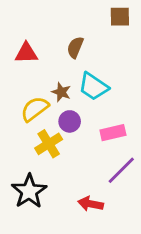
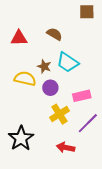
brown semicircle: (75, 47) -> (54, 34), turned 98
yellow semicircle: (35, 109) -> (25, 79), turned 50
yellow cross: (49, 144) -> (59, 114), moved

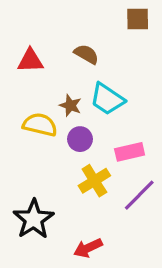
red arrow: (66, 147) -> (88, 248), moved, turned -36

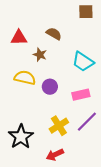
cyan trapezoid: (107, 99) -> (83, 62), moved
brown star: (70, 105) -> (40, 55), moved
yellow cross: (94, 181) -> (59, 126), moved

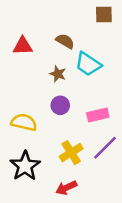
brown star: (40, 55) -> (58, 74), moved
cyan trapezoid: (83, 62) -> (88, 64), moved
yellow semicircle: (25, 78) -> (24, 122), moved

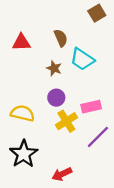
brown square: (104, 14) -> (97, 13), turned -30
brown semicircle: (65, 41) -> (61, 38), turned 36
yellow cross: (71, 153) -> (66, 121), moved

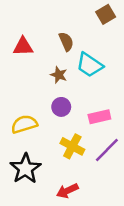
yellow semicircle: (23, 113) -> (24, 124), turned -30
yellow cross: (66, 121) -> (72, 146), moved, turned -30

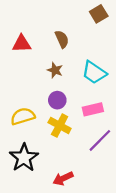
cyan trapezoid: (90, 65) -> (94, 73), moved
yellow cross: (72, 146) -> (60, 125), moved

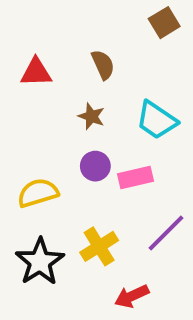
pink rectangle: (93, 109) -> (135, 178), moved
yellow cross: (60, 125) -> (99, 246), moved, turned 30
red arrow: (63, 178) -> (132, 296), moved

